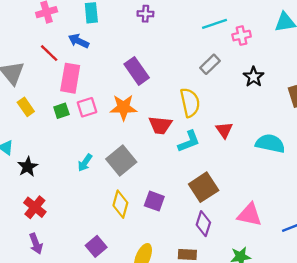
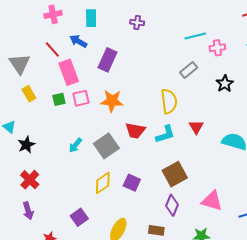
purple rectangle: (137, 71) -> (108, 60), moved, turned 55
pink rectangle: (70, 78) -> (69, 72), turned -35
red trapezoid: (160, 125) -> (135, 131), moved
yellow diamond: (120, 204) -> (103, 183), turned 35

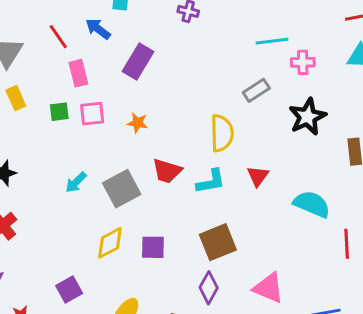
pink rectangle: (69, 72) -> (78, 73), size x0.7
black star: (225, 84) -> (307, 117), size x1.4
orange star: (112, 101) -> (138, 123), size x0.6
purple square: (132, 183) -> (153, 247), turned -30

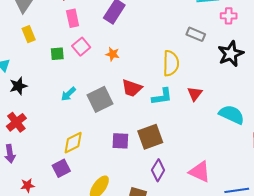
gray rectangle: (256, 90) -> (196, 34), turned 54
green square: (59, 112) -> (57, 54), moved
pink square: (92, 114) -> (81, 47), turned -36
brown square: (218, 242) -> (150, 137), moved
yellow diamond: (110, 243) -> (73, 143), moved

